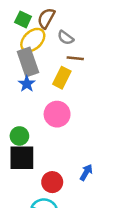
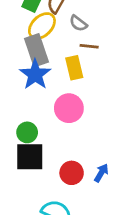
yellow rectangle: (62, 78) -> (74, 68), turned -40
blue star: (27, 84) -> (35, 74), size x1.6
red circle: (52, 182) -> (72, 173), moved

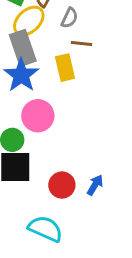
gray semicircle: (78, 23) -> (69, 18), turned -102
pink circle: (69, 108) -> (38, 116), moved

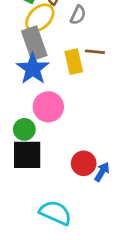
brown line: (81, 43) -> (95, 52), moved
red circle: (62, 185) -> (84, 163), moved

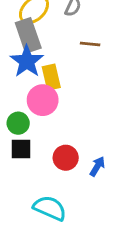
yellow rectangle: (74, 62) -> (51, 77), moved
black square: (27, 155) -> (21, 149), size x0.7
red circle: (84, 163) -> (66, 158), moved

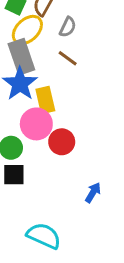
brown line: (90, 44) -> (68, 58), moved, turned 30
red circle: (66, 158) -> (62, 142), moved

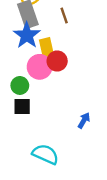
brown line: (68, 58) -> (64, 16), turned 35
red circle: (62, 142) -> (57, 61), moved

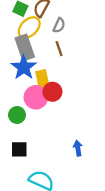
black square: (22, 106) -> (19, 149), moved
blue arrow: (84, 120) -> (78, 148), turned -40

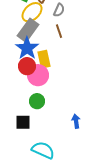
gray rectangle: (25, 47) -> (28, 30), turned 55
red circle: (52, 92) -> (27, 66), moved
green circle: (17, 115) -> (37, 101), moved

